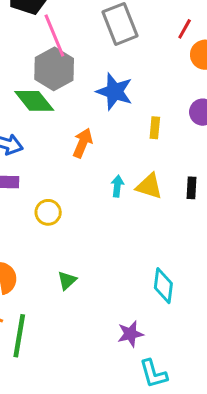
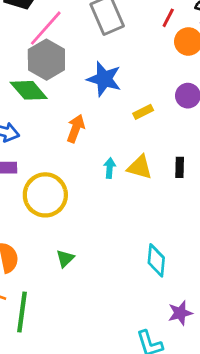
pink line: (54, 36) -> (46, 28), turned 66
yellow rectangle: (155, 128) -> (143, 112), turned 60
yellow circle: (48, 212) -> (45, 195), size x1.8
purple star: (130, 334) -> (180, 313), moved

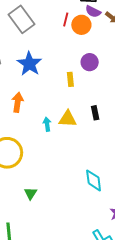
red line: (168, 18) -> (66, 20), moved
blue star: (104, 79) -> (29, 64), turned 30
yellow rectangle: (143, 112) -> (70, 79), moved, turned -56

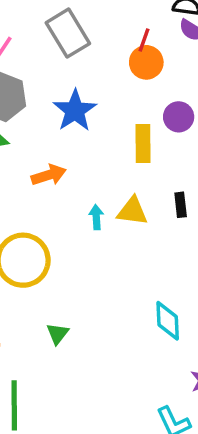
orange circle: (81, 25) -> (146, 62), moved
yellow rectangle: (70, 79) -> (143, 144), size x1.5
orange arrow: (18, 102) -> (49, 175), turned 60

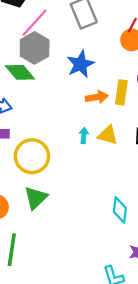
orange arrow: (49, 175) -> (97, 97), moved
green triangle: (57, 334) -> (36, 198), moved, size x1.6

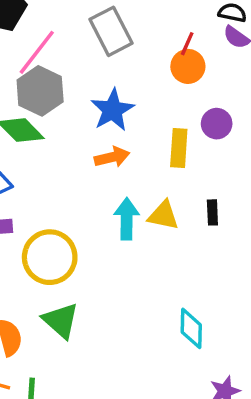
orange arrow: (97, 97) -> (112, 157), moved
cyan arrow: (84, 135) -> (127, 219), size x1.6
green triangle: (36, 198) -> (61, 321), turned -30

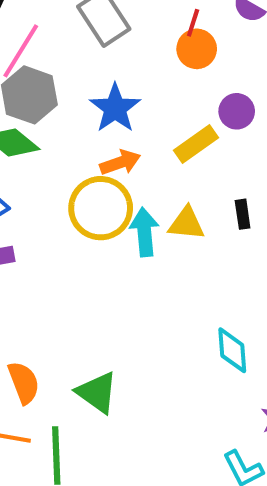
yellow rectangle: (179, 148) -> (196, 144), turned 57
yellow circle: (50, 257) -> (101, 208), moved
green triangle: (61, 321) -> (97, 392), moved

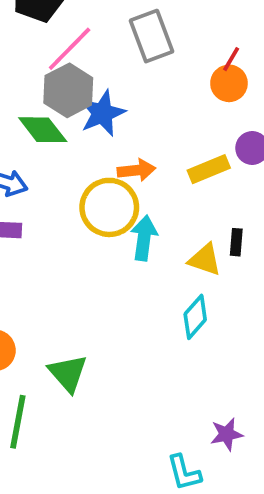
blue star: (115, 108) -> (102, 113), moved
yellow triangle: (186, 223) -> (205, 260), moved
cyan diamond: (232, 350) -> (195, 317), moved, turned 33

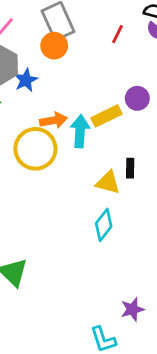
orange circle: (229, 83) -> (54, 46), moved
blue star: (102, 113) -> (26, 80), size x0.7
cyan arrow: (144, 238) -> (80, 131), moved

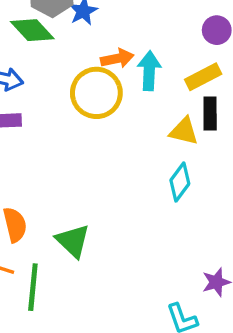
yellow rectangle: (106, 116) -> (203, 77), moved
black rectangle: (130, 168) -> (210, 114), size x1.4

